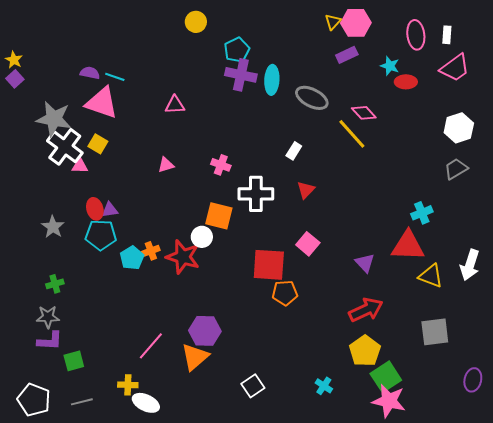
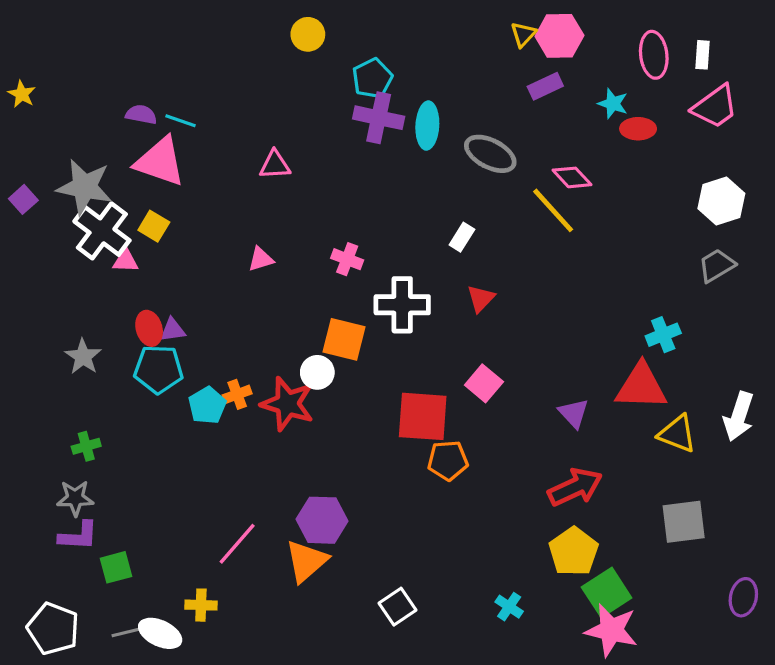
purple square: (15, 79) -> (23, 199), moved
white ellipse: (146, 403) -> (160, 633), moved

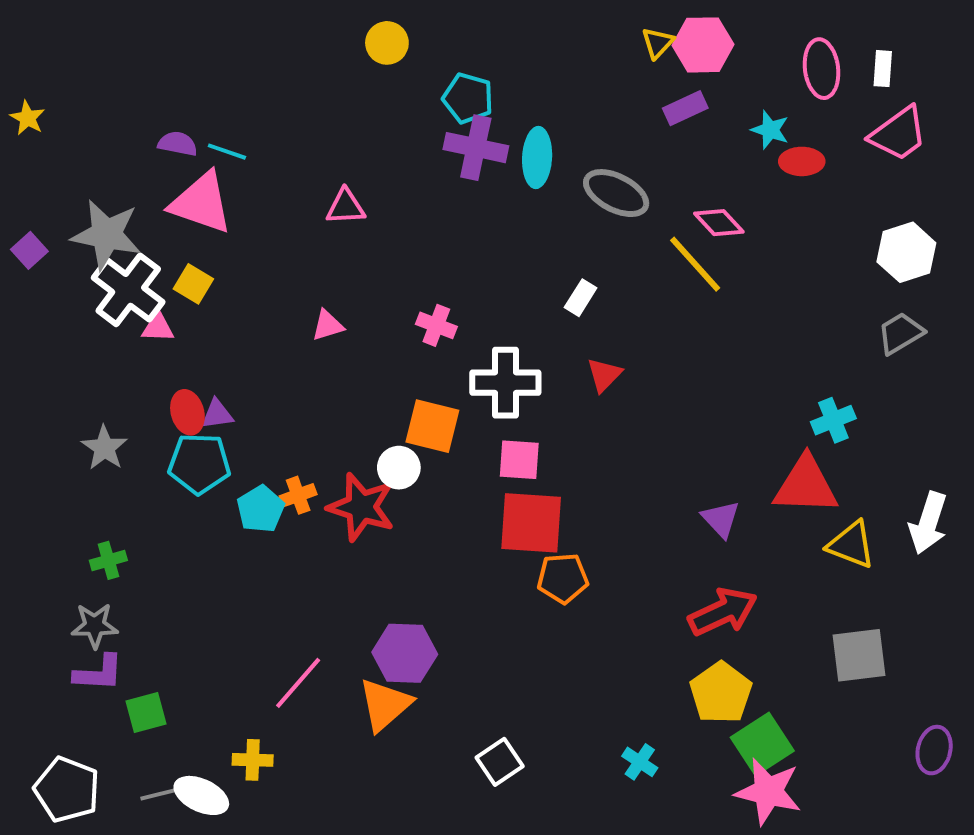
cyan pentagon: (372, 78) -> (468, 98), turned -30
pink square: (484, 383) -> (519, 460), moved, turned -36

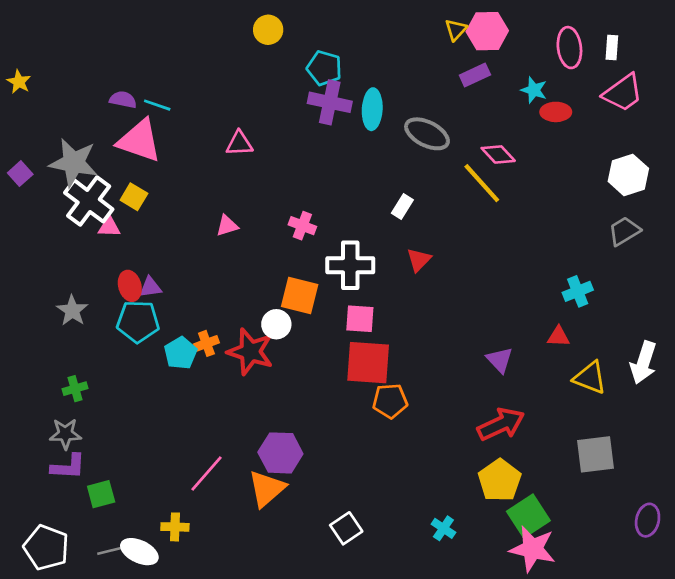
red triangle: (806, 485) -> (559, 337), size x0.5

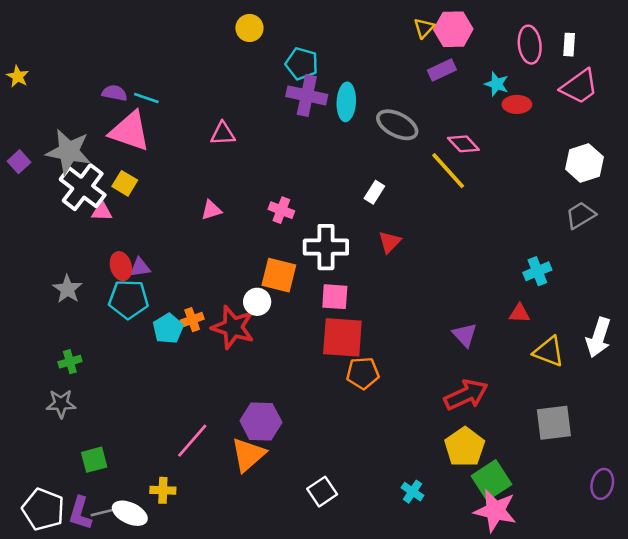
purple L-shape: (68, 467) -> (80, 513), moved, turned 104

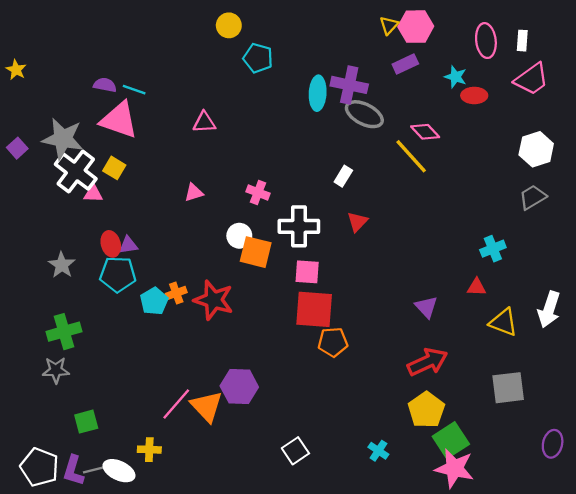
cyan pentagon: (302, 64) -> (258, 58), moved
purple cross: (307, 95) -> (349, 85), moved
white circle: (257, 302) -> (239, 236), moved
green cross: (70, 362) -> (64, 332), size x1.6
orange triangle: (248, 455) -> (207, 406), moved, turned -32

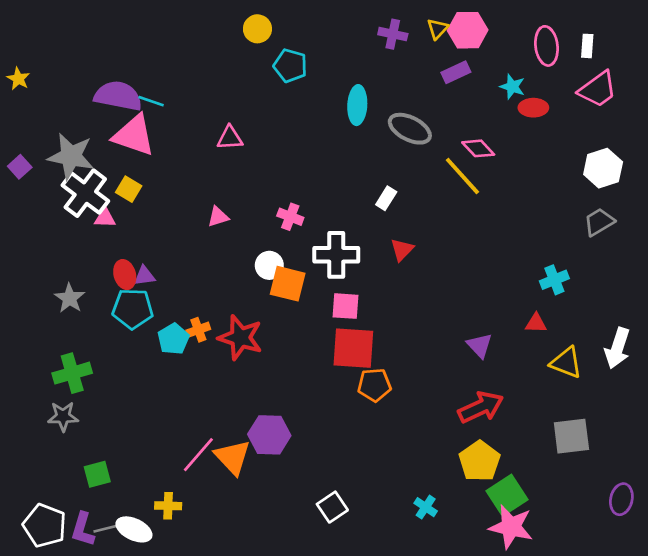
purple semicircle: (105, 85) -> (118, 96), size x1.8
purple cross: (349, 85) -> (393, 34), moved, size x0.7

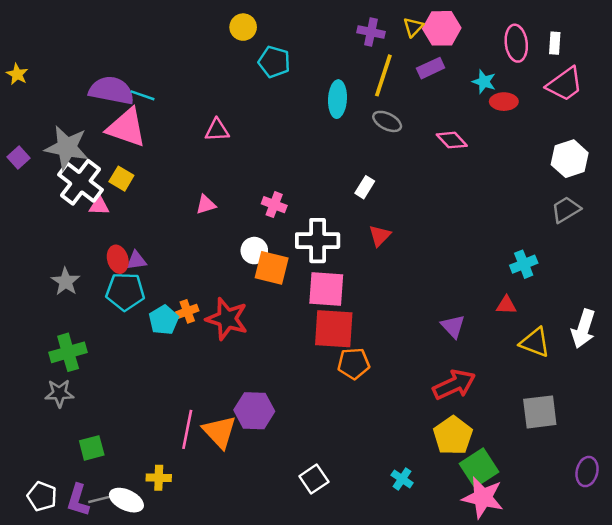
gray ellipse: (410, 129) -> (387, 121), size x0.7
yellow line: (462, 176) -> (383, 75), moved, turned 60
pink square: (345, 306) -> (326, 289), size x1.4
pink line: (198, 455) -> (187, 429), turned -30
white pentagon: (45, 525) -> (42, 496), size x0.7

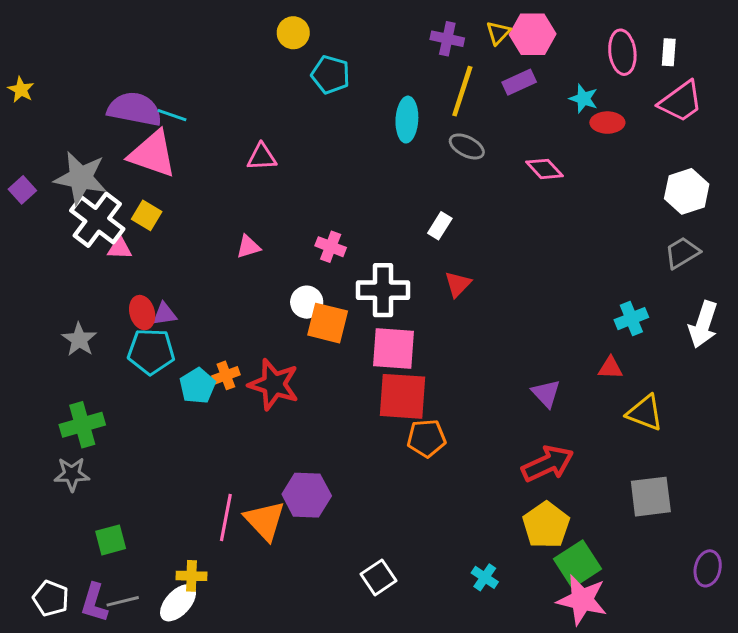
white arrow: (583, 329) -> (703, 325), moved
white ellipse: (126, 500) -> (178, 603), moved, turned -72

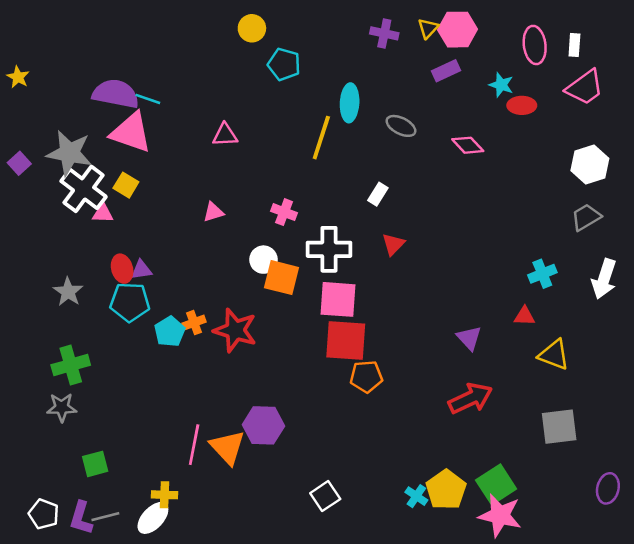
yellow line: (462, 91) -> (321, 138), moved
yellow pentagon: (546, 525) -> (446, 490), moved

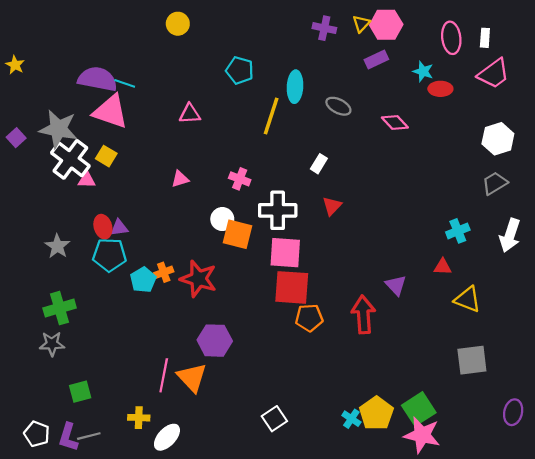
yellow circle: (252, 28) -> (178, 24), moved
cyan pentagon: (284, 64) -> (240, 70), moved
red arrow: (470, 398) -> (363, 315), moved, turned -69
purple hexagon: (263, 425) -> (215, 341), moved
white ellipse: (153, 518) -> (167, 437), moved

